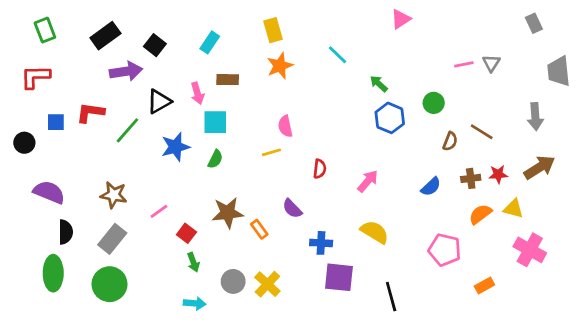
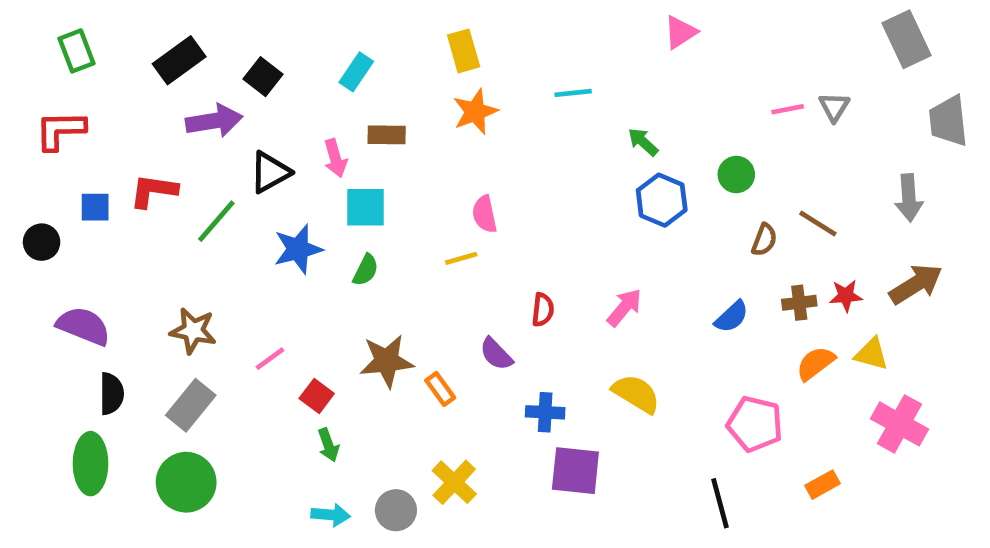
gray rectangle: (534, 23) -> (906, 39), size x1.6
cyan line: (338, 55) -> (573, 93), turned -50
red semicircle: (320, 169) -> (543, 310), moved
gray circle: (233, 281) -> (396, 510), moved
black line: (391, 297) -> (720, 503), moved

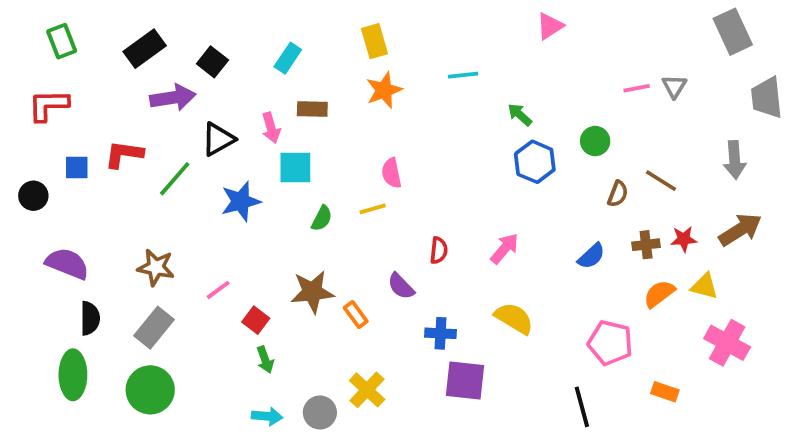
green semicircle: (366, 270) -> (322, 218), moved
orange rectangle: (823, 485) -> (665, 392), turned 48

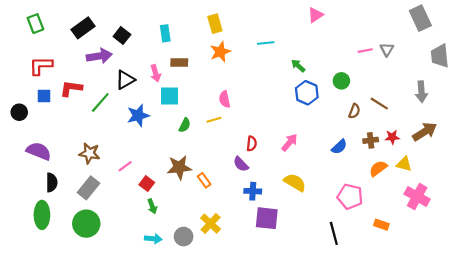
cyan rectangle: (288, 58) -> (165, 33), turned -42
red L-shape: (48, 105) -> (41, 66), moved
purple semicircle: (401, 286) -> (241, 164), moved

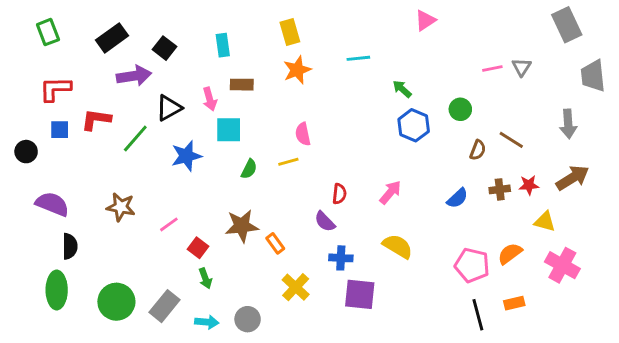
orange semicircle: (378, 168) -> (510, 254), moved
gray rectangle: (88, 188) -> (164, 306), moved
yellow cross: (211, 224) -> (296, 287), moved
orange rectangle: (381, 225) -> (514, 303), turned -32
black line: (334, 233) -> (478, 315), moved

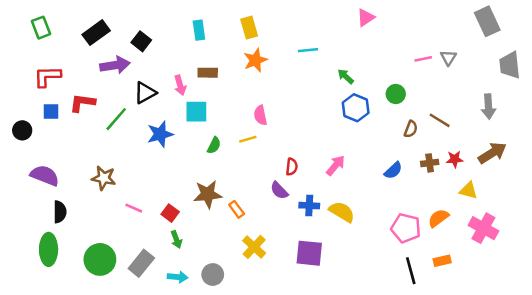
cyan rectangle: (223, 45) -> (199, 30), moved
pink line: (169, 224) -> (134, 208), moved, turned 60
blue cross: (341, 258) -> (309, 206), moved

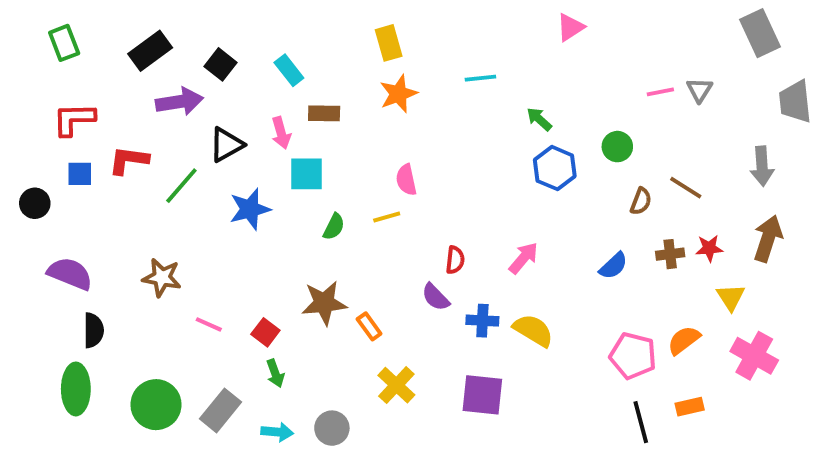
cyan rectangle: (199, 30) -> (289, 70), moved, turned -30
brown arrow: (492, 153) -> (768, 238), turned -40
yellow triangle: (468, 191) -> (731, 297), turned 42

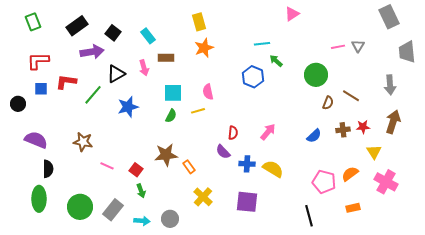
cyan line: (480, 78) -> (262, 44), moved
green circle: (617, 147) -> (316, 75), size x1.5
blue hexagon: (555, 168) -> (253, 77), moved
cyan square: (307, 174) -> (173, 93), moved
black line: (641, 422) -> (309, 216), moved

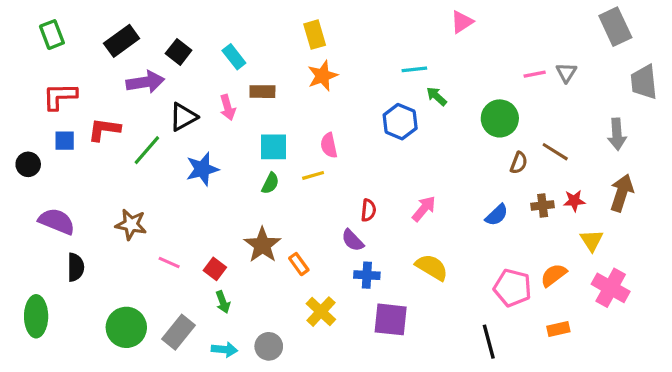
brown star: (166, 155) -> (262, 245), turned -30
blue cross: (247, 164) -> (367, 275), moved
green ellipse: (39, 199) -> (36, 316), moved

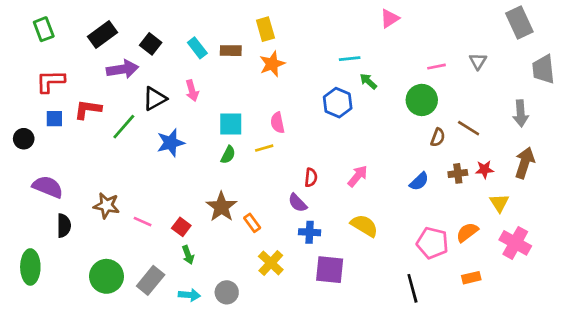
pink line: (535, 74) -> (436, 67), moved
brown rectangle: (262, 92) -> (231, 51), moved
brown star: (131, 224) -> (106, 206), moved

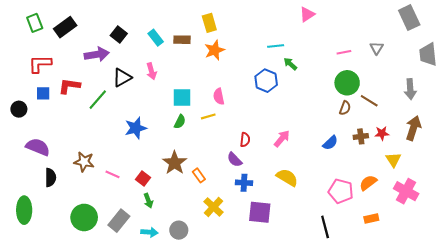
black rectangle: (102, 35) -> (65, 27), moved
green circle: (422, 100) -> (347, 83), moved
blue star: (171, 143) -> (136, 128), moved

